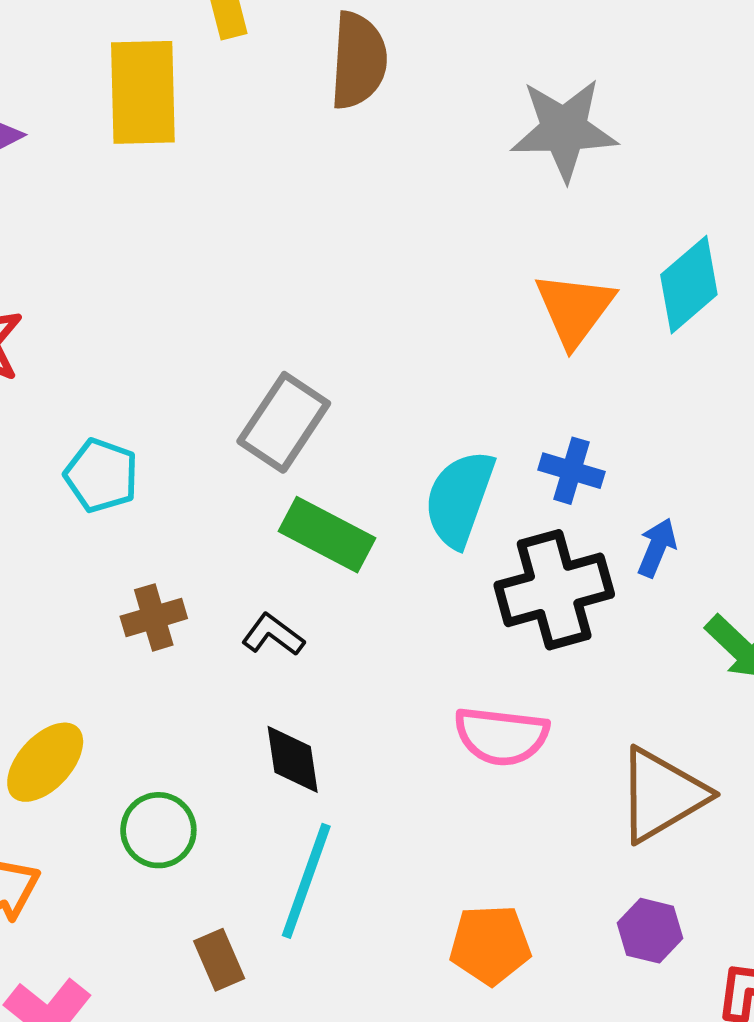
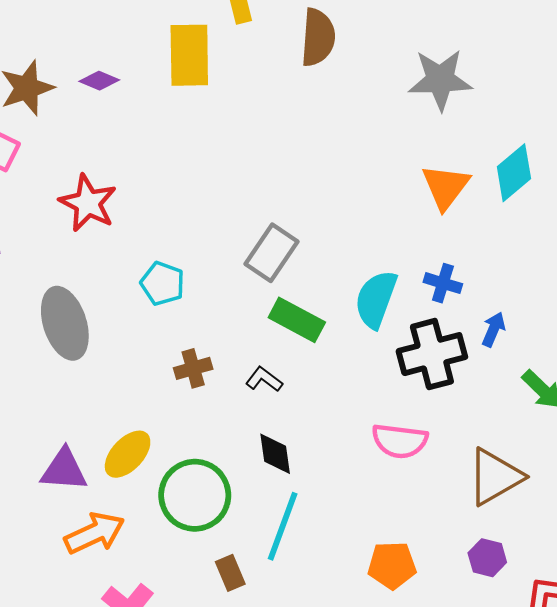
green circle: (158, 830) -> (195, 495), size x1.6

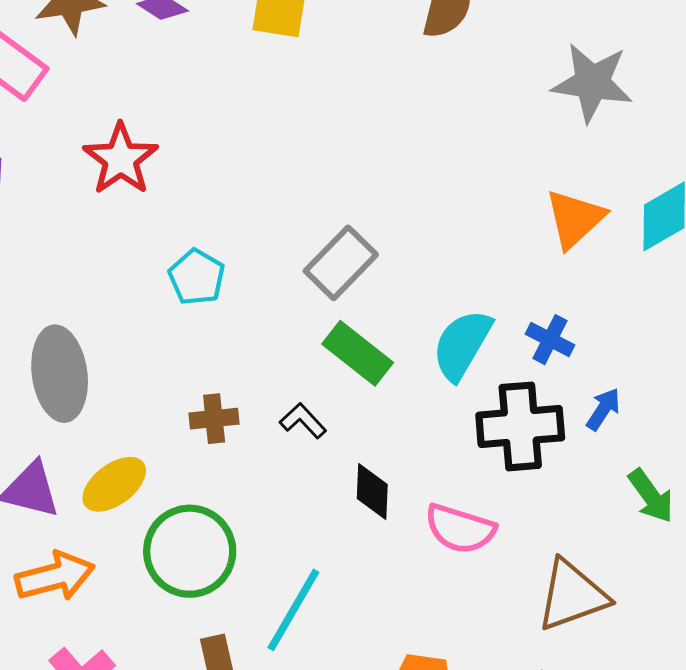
gray ellipse: (65, 323) -> (60, 374), moved
brown cross: (193, 368) -> (214, 419), moved
black diamond: (275, 454) -> (372, 492), moved

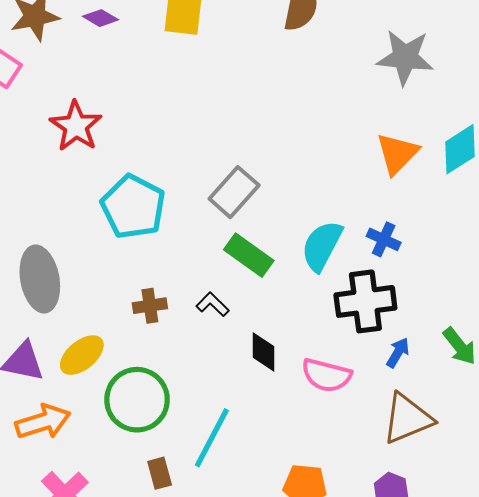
cyan pentagon: (197, 277) -> (133, 207), size x1.6
blue arrow: (603, 409) -> (398, 353), moved

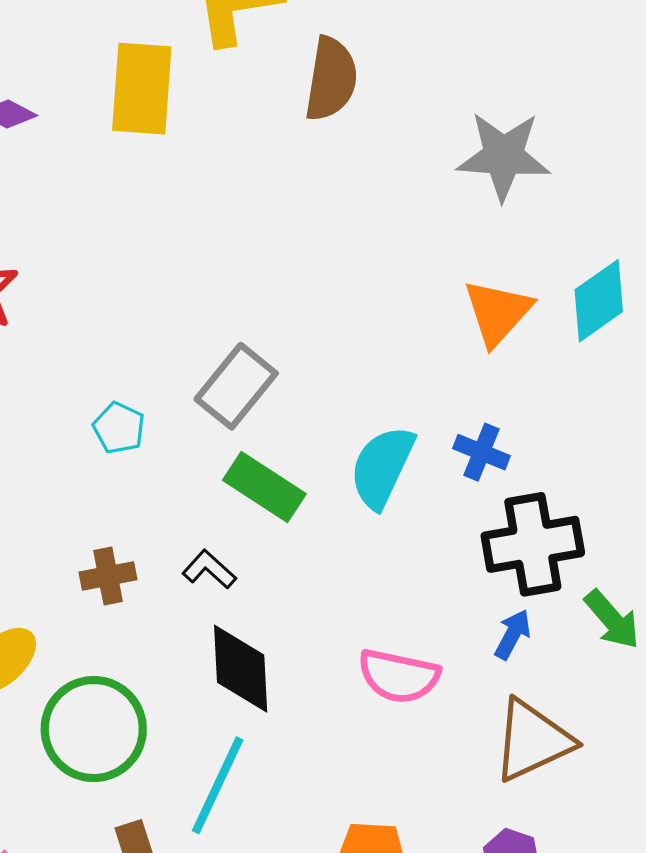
cyan pentagon: (133, 207) -> (119, 428), moved, size x0.5
black cross: (365, 301) -> (533, 544), moved
black diamond: (263, 352) -> (241, 669), moved, size x1.4

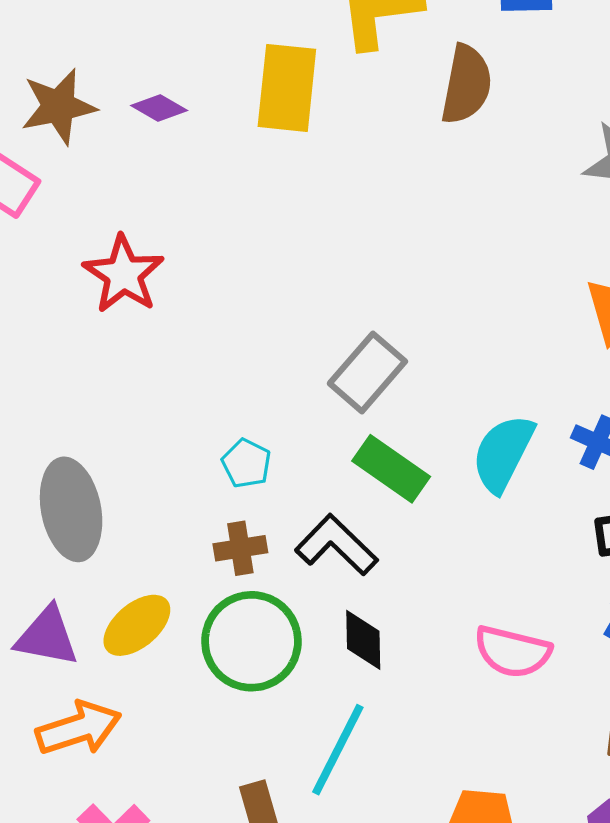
cyan pentagon: (119, 428) -> (246, 463), moved
black L-shape: (209, 569) -> (336, 545), size x1.6
black diamond: (241, 669) -> (363, 640), size x0.7
green circle: (94, 729) -> (251, 641), moved

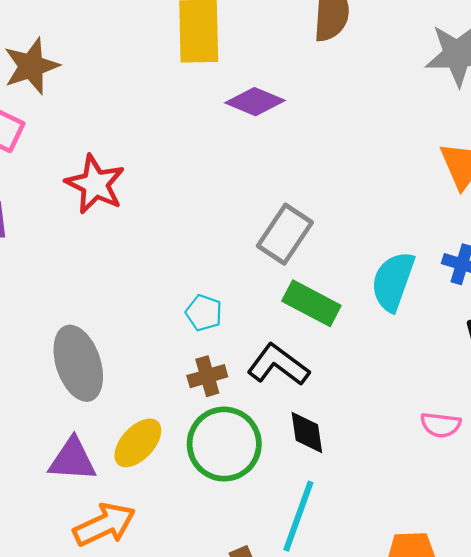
purple diamond: (159, 108) -> (255, 102), moved, size x1.4
pink semicircle: (513, 652) -> (441, 425), moved, size x0.7

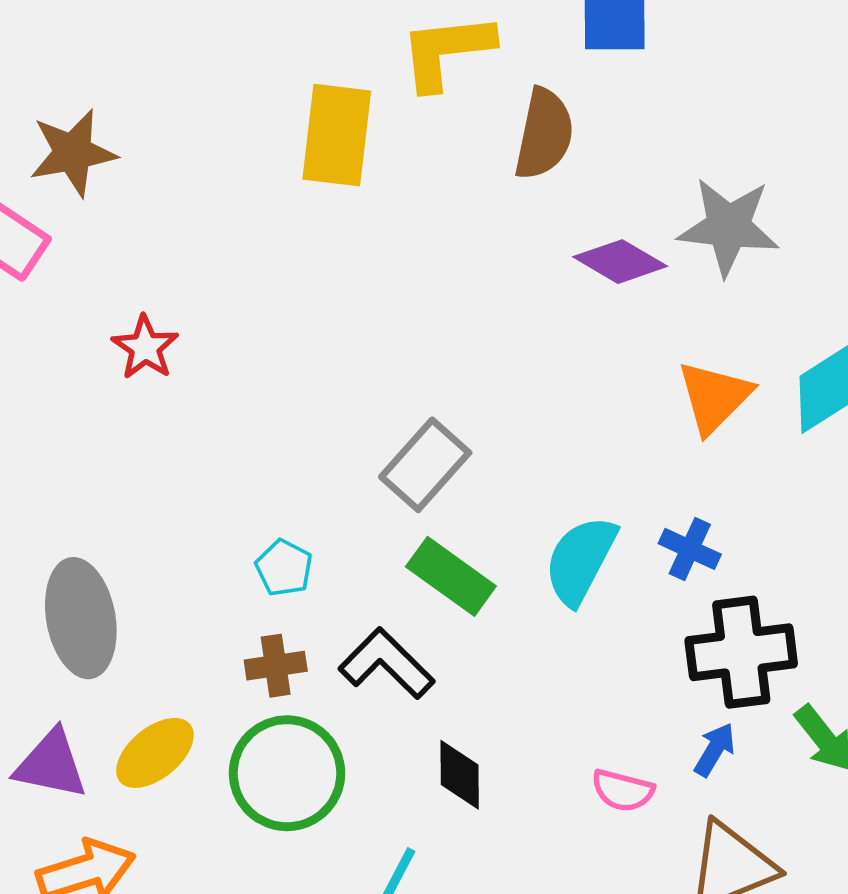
purple diamond: (255, 102) -> (620, 262), moved
red star: (95, 184) -> (145, 347), size x0.7
black diamond: (307, 433) -> (460, 775), moved

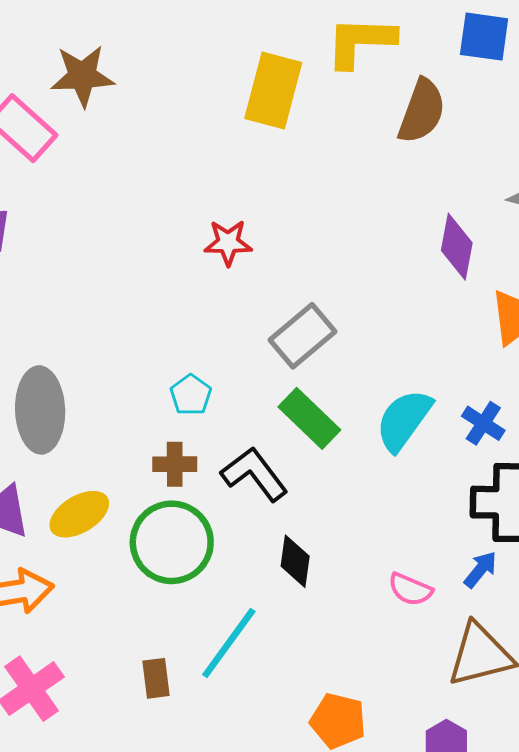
purple diamond: (620, 262) -> (457, 247), moved, turned 62
red star: (145, 347) -> (228, 243), moved, turned 30

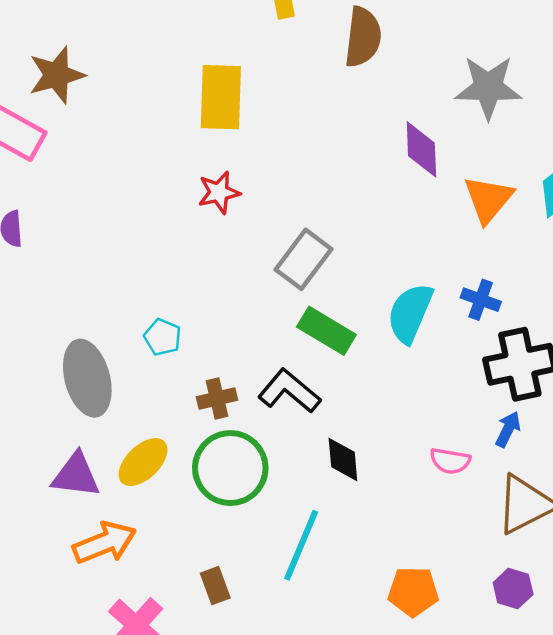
yellow rectangle: (273, 91) -> (221, 97), moved
cyan pentagon: (191, 395) -> (162, 337), moved
brown rectangle: (156, 678) -> (215, 586), moved

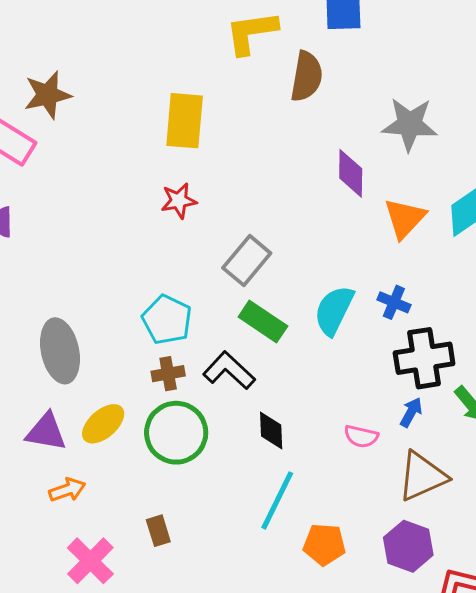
cyan pentagon: (162, 337) -> (167, 320), moved, size x1.6
orange arrow: (105, 543) -> (67, 490), size x0.7
cyan line: (301, 545) -> (277, 500), moved
purple hexagon: (513, 588) -> (408, 546), size x1.5

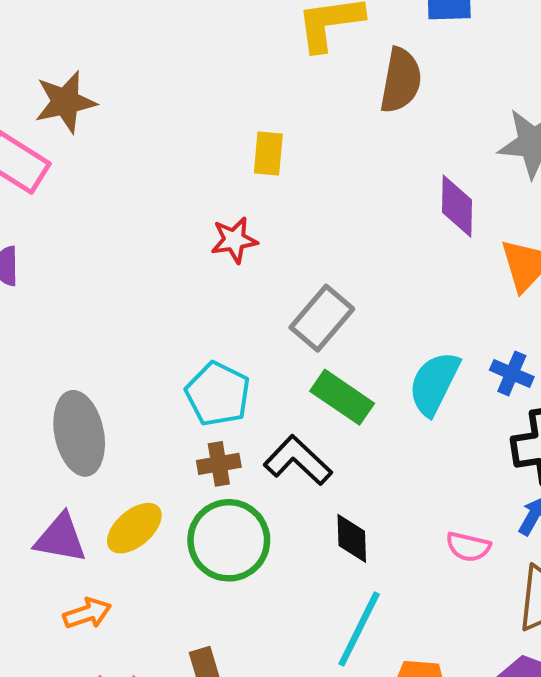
yellow rectangle: (185, 121) -> (268, 153), moved, size x0.6

